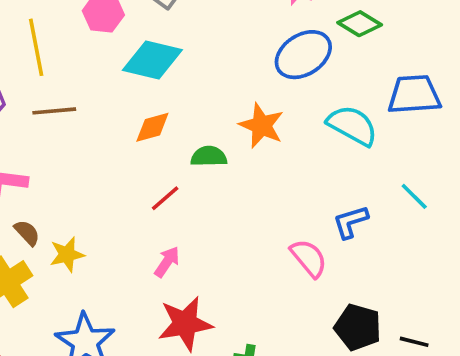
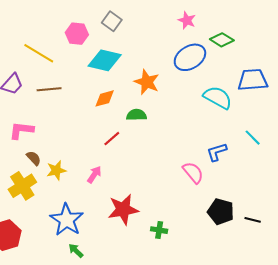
yellow line: (36, 47) -> (39, 53), turned -48
orange star: (261, 125) -> (147, 82), moved
pink arrow: (167, 262) -> (94, 175), moved

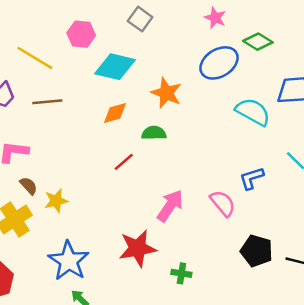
gray square: (112, 21) -> (140, 19), moved
pink arrow: (94, 175) -> (170, 206), moved, size x1.5

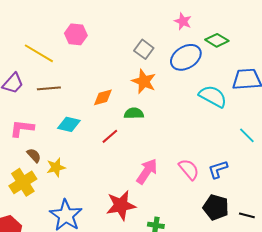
gray square: (140, 19) -> (144, 49), moved
cyan diamond: (115, 67) -> (69, 124), moved, size x0.7
blue L-shape: (252, 178) -> (218, 169), moved

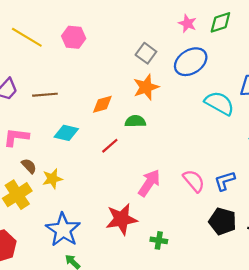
green diamond: (217, 40) -> (220, 22), moved, turned -50
yellow line: (39, 53) -> (27, 37), moved
orange star: (144, 81) -> (146, 87), turned 30

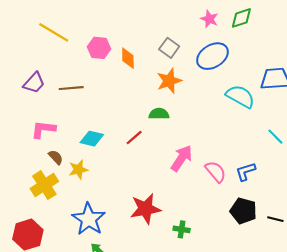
pink hexagon: (74, 37) -> (99, 48), moved
orange diamond: (102, 104) -> (128, 58), moved, turned -75
cyan diamond: (66, 133) -> (92, 139), moved
pink arrow: (149, 183) -> (182, 158), moved

